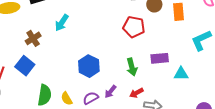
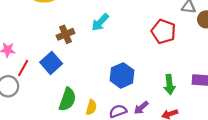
red pentagon: (134, 27) -> (163, 31), moved
yellow semicircle: (67, 99) -> (91, 107), turned -144

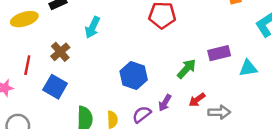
red line: (23, 68) -> (27, 65), moved
green arrow: (169, 85) -> (187, 69), turned -114

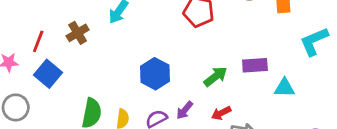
blue square: (55, 87) -> (48, 74), moved

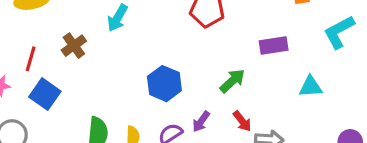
purple rectangle: (255, 65) -> (274, 45), moved
red arrow: (221, 113) -> (242, 121), turned -96

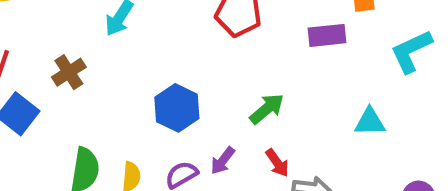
purple rectangle: (274, 45) -> (327, 35), moved
brown cross: (74, 46) -> (69, 72), moved

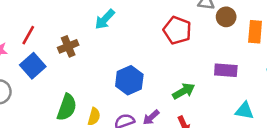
purple rectangle: (327, 35) -> (226, 70), moved

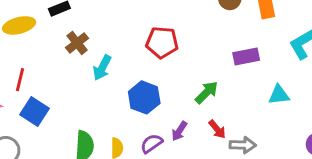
cyan arrow: (105, 19) -> (102, 68), moved
red pentagon: (177, 30) -> (162, 42), moved
brown cross: (68, 46) -> (77, 43), moved

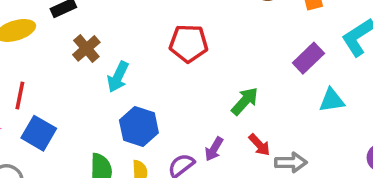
purple rectangle: (246, 57) -> (308, 58), moved, turned -30
blue hexagon: (144, 97) -> (139, 127), moved

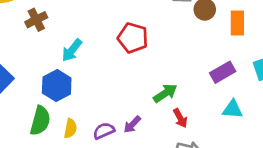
brown cross: (86, 48) -> (36, 20), moved
blue hexagon: (139, 127) -> (57, 85), moved
red arrow: (259, 145) -> (180, 118), moved

